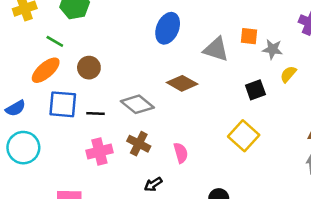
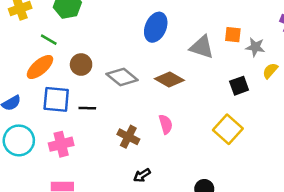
gray diamond: (137, 104) -> (122, 77), moved
pink cross: (99, 152) -> (61, 144), moved
pink semicircle: (181, 153) -> (166, 124), moved

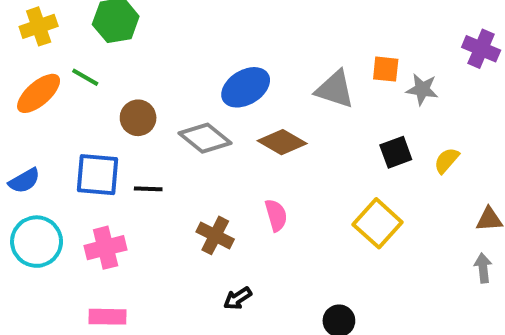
blue ellipse: (156, 27) -> (246, 87), moved, turned 36
orange ellipse: (40, 67) -> (39, 93), moved
yellow semicircle: (270, 71) -> (447, 160), moved

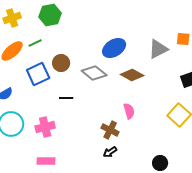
green line: (85, 77) -> (35, 43), turned -56
gray triangle: (335, 89) -> (158, 49), turned -45
blue square: (97, 175) -> (38, 74), moved, turned -30
brown cross: (215, 235) -> (110, 130), moved

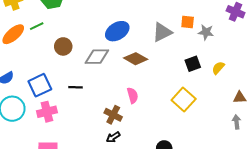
gray diamond: (94, 73) -> (97, 57), turned -40
blue square: (38, 74) -> (40, 85), moved
black line: (66, 98) -> (75, 87), moved

